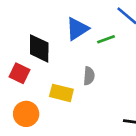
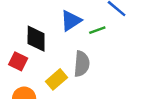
gray semicircle: (89, 76) -> (82, 64), size x1.5
yellow rectangle: (61, 93) -> (56, 79), turned -55

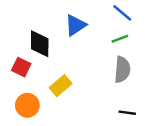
green line: (97, 30) -> (120, 39), moved
gray semicircle: (82, 64) -> (122, 70), moved

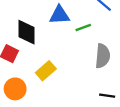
blue triangle: (75, 25) -> (59, 15), turned 30
green line: (120, 39) -> (83, 27), moved

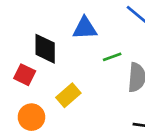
green line: (83, 27) -> (112, 57), moved

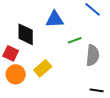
orange circle: (31, 117) -> (16, 74), moved

